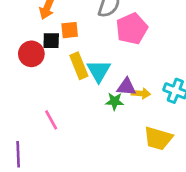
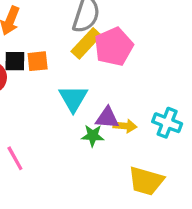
orange square: (70, 30) -> (38, 61), moved
yellow rectangle: (79, 66) -> (86, 43), moved, turned 65

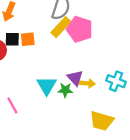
pink pentagon: (114, 47) -> (80, 29), turned -30
cyan triangle: (73, 98) -> (47, 86), moved
purple triangle: (107, 118) -> (75, 78), turned 42

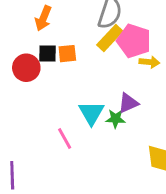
purple triangle: (75, 78) -> (128, 103), turned 49
yellow arrow: (87, 83) -> (149, 62), moved
pink line: (12, 105) -> (65, 138), moved

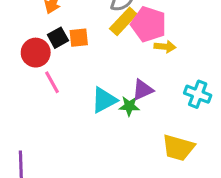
black square: (48, 54) -> (58, 38), turned -30
cyan triangle: (91, 113) -> (104, 100), turned 32
pink line: (65, 138) -> (52, 82), moved

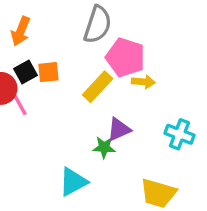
yellow rectangle: (123, 21) -> (98, 87), moved
pink line: (52, 82) -> (19, 103), moved
cyan triangle: (104, 100) -> (73, 182), moved

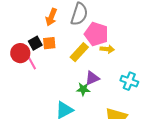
orange arrow: (21, 31) -> (51, 17), moved

